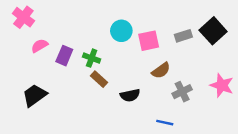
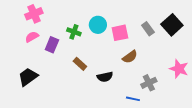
pink cross: (23, 17) -> (34, 14), moved, turned 30
gray rectangle: (183, 36) -> (148, 29), turned 72
green cross: (92, 58) -> (74, 32), moved
gray cross: (182, 92) -> (149, 83), moved

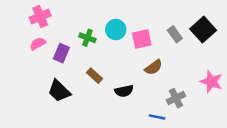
black trapezoid: (28, 77) -> (59, 91), moved, turned -100

